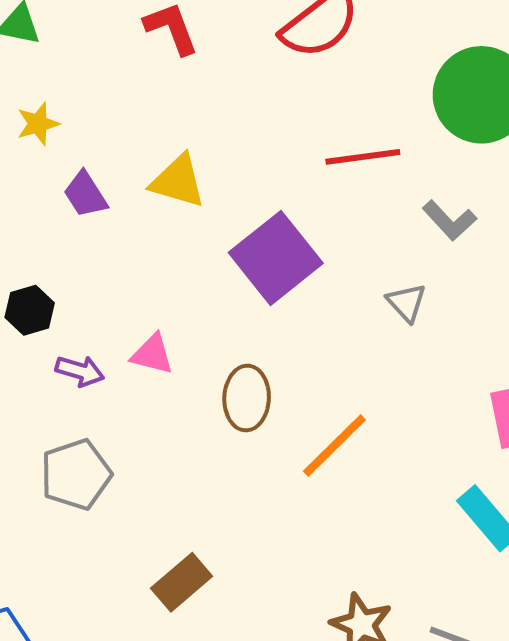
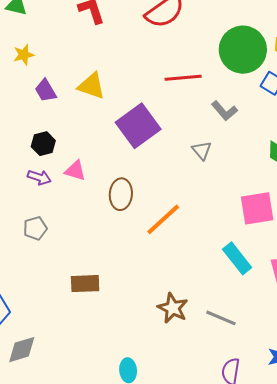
black hexagon: (30, 310) -> (43, 144), moved
gray pentagon: (76, 474) -> (35, 228), size x0.7
brown rectangle: (182, 582) -> (85, 284), turned 36

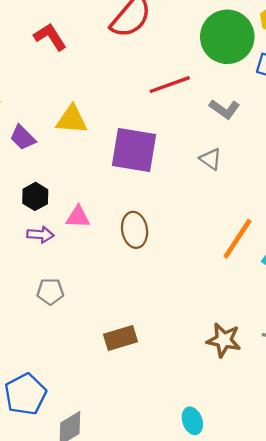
purple square: (138, 126) -> (134, 150), turned -30
orange line: (163, 219) -> (237, 239), moved
gray pentagon: (35, 228) -> (50, 292), turned 30

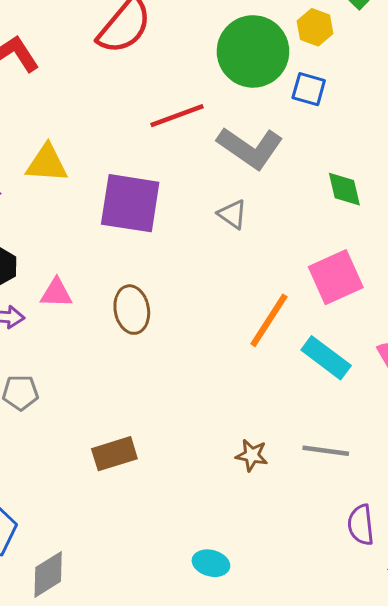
gray L-shape: (224, 109) -> (250, 148), size x1.6
brown star: (224, 340) -> (252, 455), size x0.7
cyan ellipse: (192, 421) -> (211, 563), turned -55

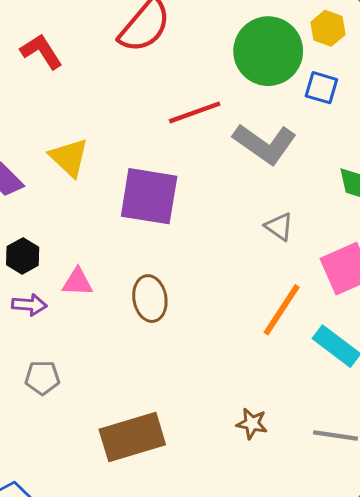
yellow triangle: (47, 163) -> (69, 157), turned 39
gray triangle: (232, 214) -> (279, 227), moved
brown rectangle: (114, 454) -> (132, 437), size x1.5
brown star: (252, 455) -> (252, 424), moved

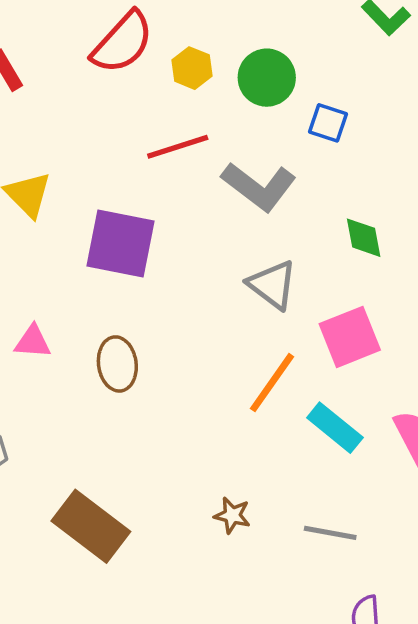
yellow hexagon: (328, 28) -> (192, 68), moved
green circle: (268, 51) -> (267, 78), size x0.7
gray triangle: (279, 227) -> (272, 285), size x1.5
brown rectangle: (132, 437) -> (91, 526), turned 52

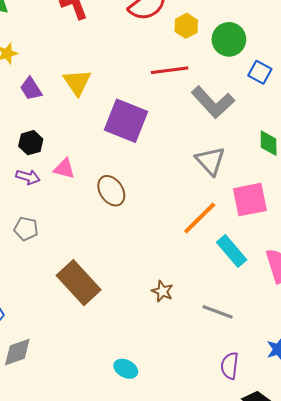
brown ellipse: (117, 364) -> (111, 191), turned -36

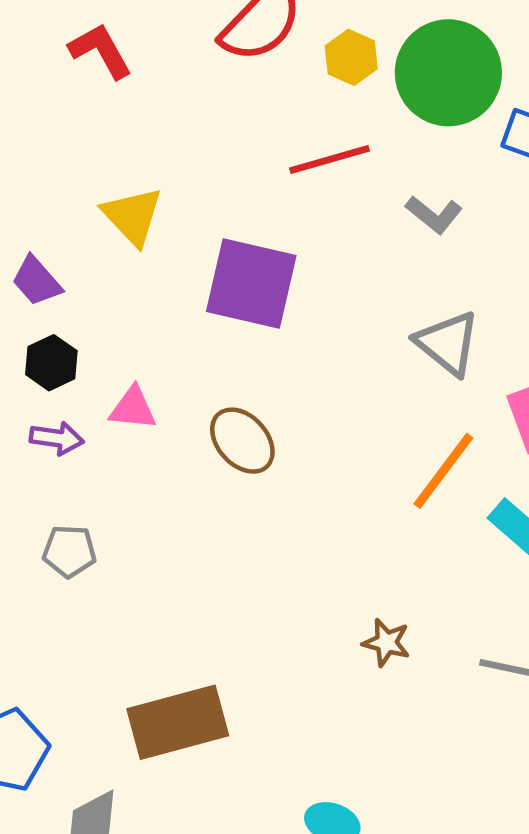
green circle: (229, 39) -> (448, 73), size x1.4
purple trapezoid: (31, 89) -> (37, 281), moved
gray L-shape: (213, 102) -> (434, 215), size x0.6
brown rectangle: (79, 283) -> (178, 722), moved, turned -54

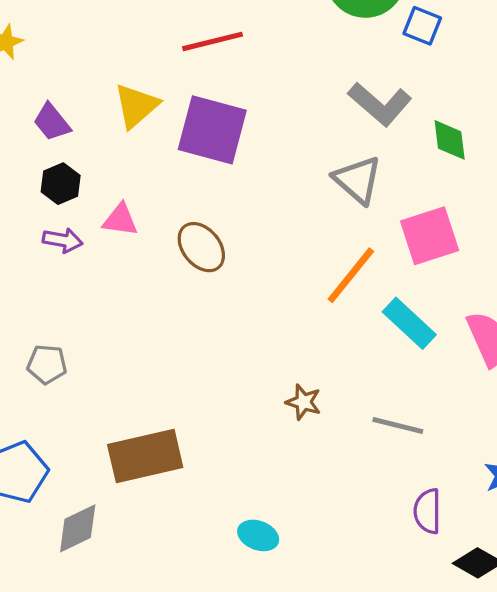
red line: (329, 160) -> (213, 41), moved
gray L-shape: (434, 215) -> (380, 104), moved, size x1.5
yellow triangle: (132, 216) -> (136, 106), moved, turned 30
gray pentagon: (69, 551) -> (47, 364), moved

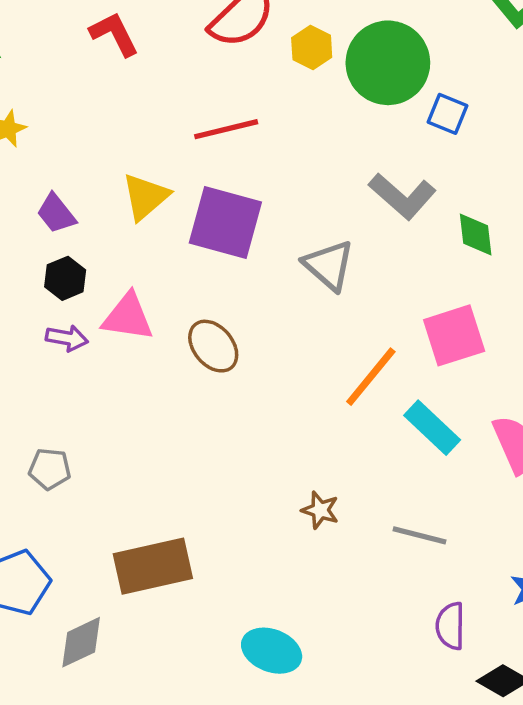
gray triangle: (358, 180) -> (329, 265), moved
pink triangle: (120, 220) -> (128, 317), size x1.4
cyan ellipse: (258, 535) -> (272, 651), size x1.4

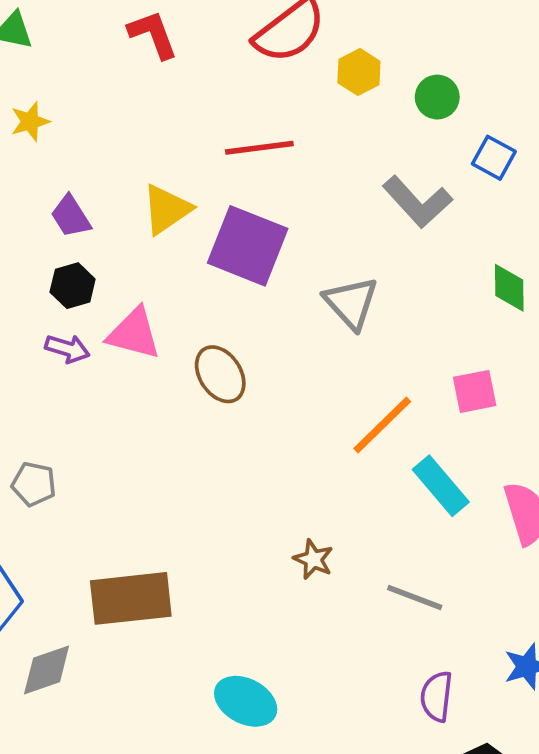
green circle: (388, 63) -> (437, 97), size x0.5
gray L-shape: (402, 196) -> (417, 202), moved
pink square: (454, 335) -> (475, 391), size x0.7

